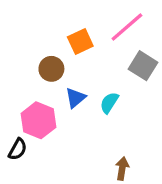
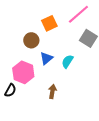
brown arrow: (122, 169) -> (52, 91), moved

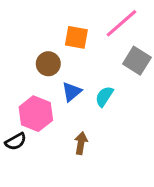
orange square: (49, 23) -> (76, 37), turned 35
black semicircle: (10, 90) -> (16, 142), turned 32

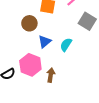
pink hexagon: (36, 114) -> (30, 65), moved

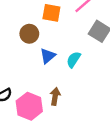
pink hexagon: (30, 65) -> (29, 106), moved

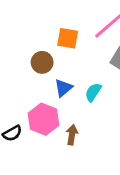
pink hexagon: (29, 106) -> (43, 119), moved

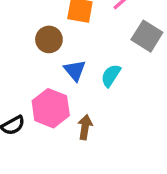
blue triangle: (63, 88) -> (75, 70), turned -30

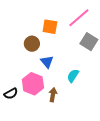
cyan semicircle: (111, 76) -> (73, 76), moved

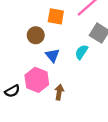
cyan semicircle: (73, 76) -> (81, 52), moved

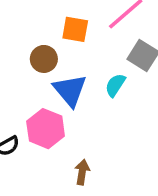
blue triangle: (52, 55) -> (70, 90), size x1.5
brown arrow: (59, 92) -> (82, 172), moved

